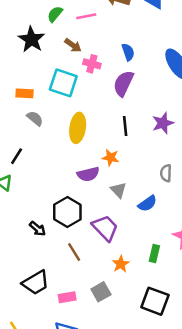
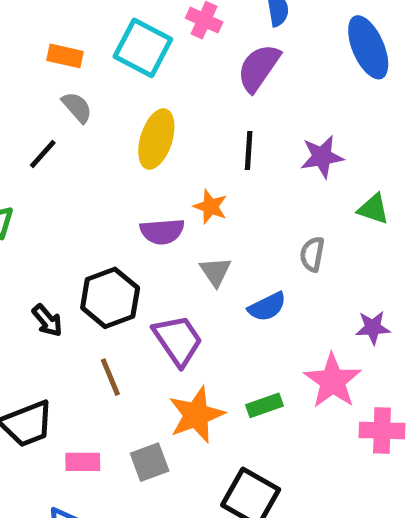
black line: (17, 156) -> (43, 154), moved
green rectangle: (154, 254) -> (265, 405), turned 48
orange star: (121, 264) -> (196, 415), size x1.6

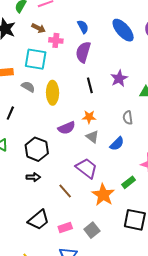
gray semicircle: (77, 107) -> (28, 87), moved
orange star: (210, 207) -> (89, 117), moved
black hexagon: (110, 298) -> (37, 149), moved
black arrow: (47, 320) -> (33, 177), turned -32
gray square: (150, 462) -> (92, 230), moved

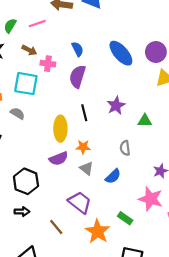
yellow ellipse: (53, 93) -> (60, 129), moved
green rectangle: (129, 182) -> (125, 218), turned 72

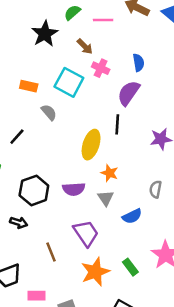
black line: (84, 113) -> (117, 124), moved
purple semicircle: (59, 159) -> (74, 189), moved

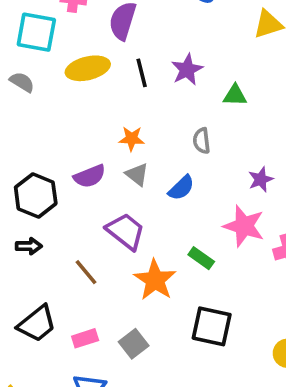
black line: (117, 124) -> (142, 73), moved
yellow ellipse: (91, 145) -> (88, 68), moved, turned 76

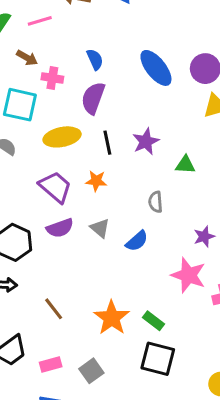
orange star: (132, 139) -> (96, 181), moved
purple trapezoid: (126, 231) -> (55, 187), moved
green rectangle: (201, 258) -> (153, 321), moved

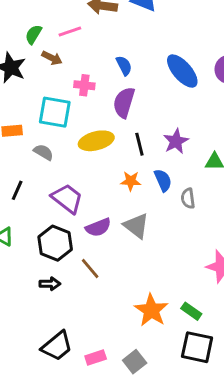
brown arrow: (27, 58) -> (52, 58), moved
purple trapezoid: (55, 187) -> (67, 199), moved
gray triangle: (100, 228) -> (136, 226), size x1.4
blue semicircle: (137, 241) -> (163, 180), moved, turned -70
brown line: (54, 309) -> (90, 268), moved

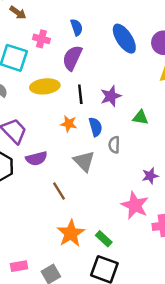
gray triangle: (136, 226) -> (84, 161), moved
brown line: (90, 268) -> (59, 191), moved

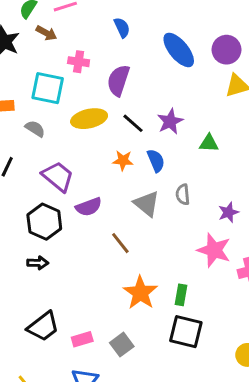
blue semicircle: (77, 27) -> (122, 28), moved
black line: (80, 94) -> (133, 123), turned -36
gray semicircle: (114, 145) -> (183, 194), moved
green rectangle: (104, 239) -> (181, 295), turned 63

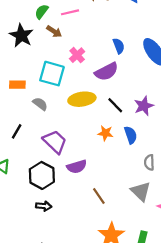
blue semicircle: (122, 28) -> (119, 46), moved
pink cross: (79, 62) -> (77, 55), turned 35
purple semicircle: (118, 80) -> (106, 72), turned -140
gray triangle: (147, 204) -> (141, 191), moved
black arrow: (38, 263) -> (44, 206), moved

